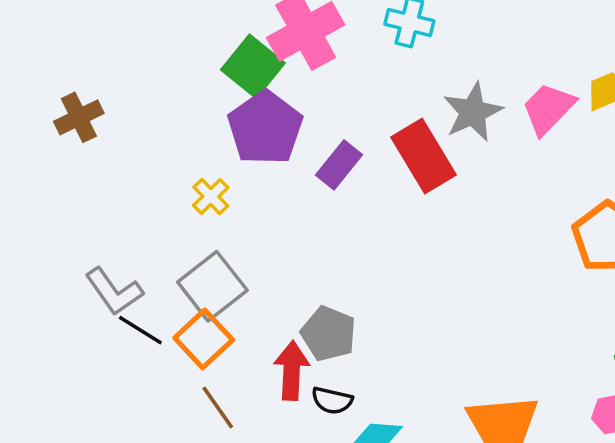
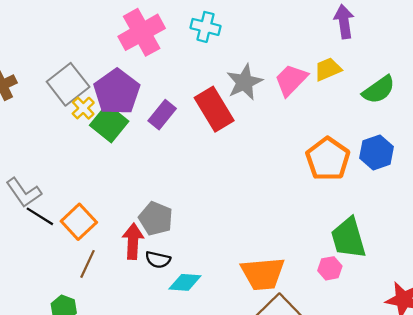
green square: (253, 66) -> (109, 123), moved
yellow cross: (211, 196) -> (83, 108), moved
gray square: (212, 286) -> (68, 84), moved
brown line: (218, 407) -> (88, 264), turned 60

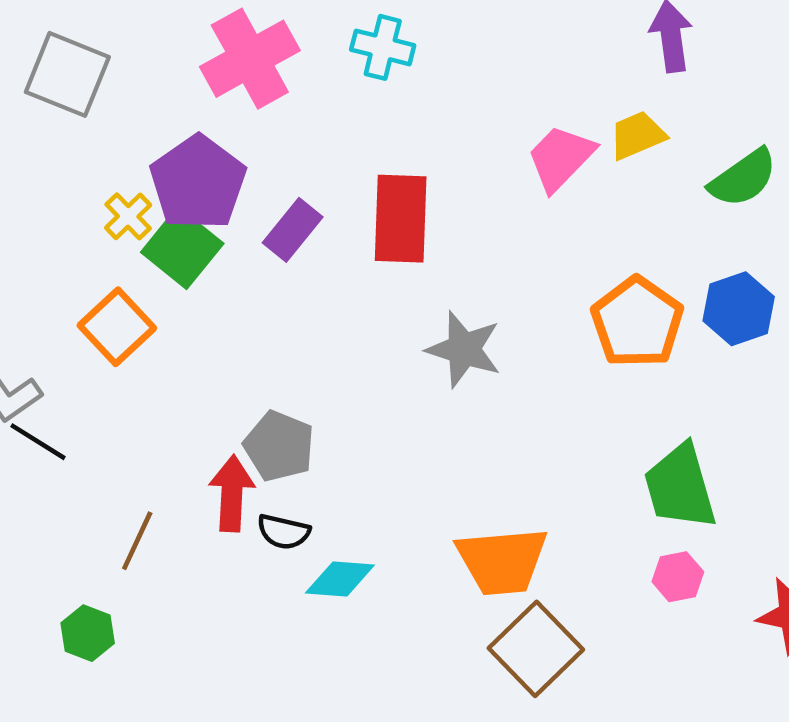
gray star: (244, 82) -> (464, 349), moved, turned -30
gray square: (68, 84) -> (67, 74), moved, turned -30
red rectangle: (214, 109) -> (401, 219), turned 33
orange square: (79, 222) -> (117, 327), moved
pink hexagon: (330, 268) -> (678, 577), moved

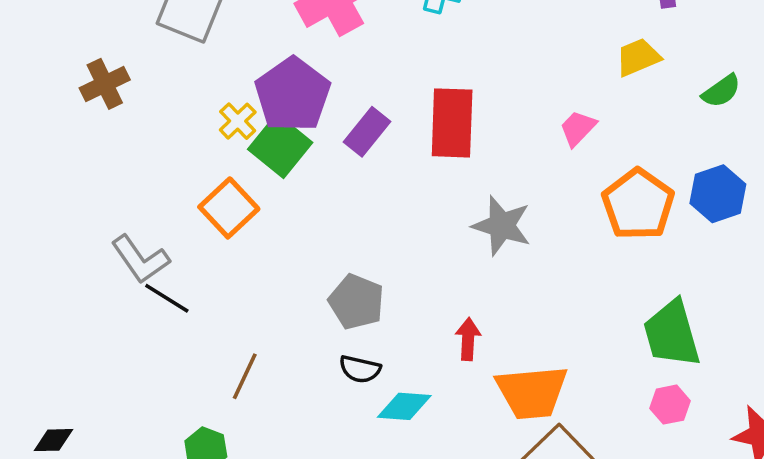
pink trapezoid: (561, 158) -> (578, 128), moved, size x0.7
green semicircle: (743, 178) -> (721, 91), size x0.7
red arrow: (232, 493) -> (468, 339), moved, size x0.7

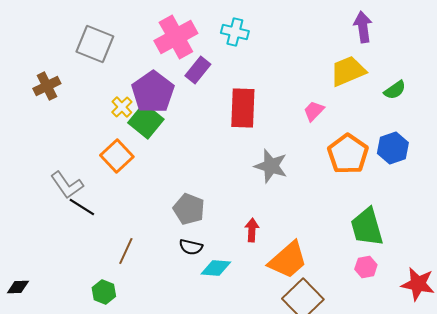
yellow trapezoid: (638, 57) -> (348, 71), size x1.4
purple rectangle: (367, 132) -> (198, 70), moved
orange trapezoid: (532, 392) -> (288, 260), turned -36

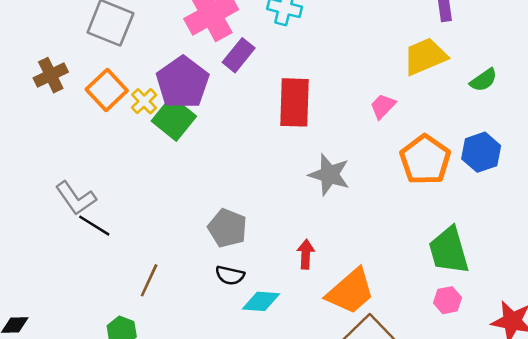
orange square: (117, 156) -> (107, 90), moved

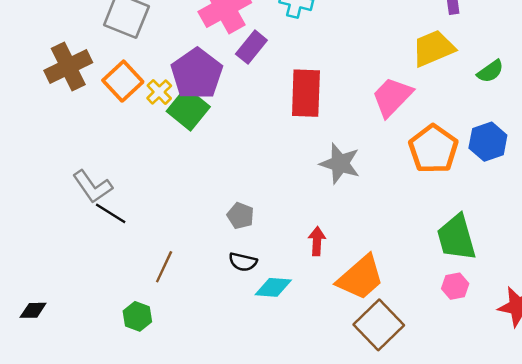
brown cross: (51, 75) -> (68, 67), size x1.4
pink trapezoid: (383, 106) -> (392, 97), size x1.6
gray pentagon: (227, 228) -> (240, 216), size x0.7

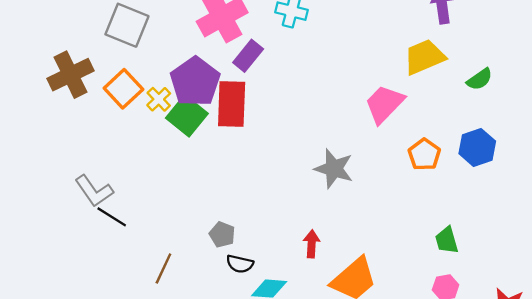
red rectangle: (306, 93) -> (232, 104), moved
orange pentagon: (433, 149) -> (424, 155), size x0.7
gray pentagon: (240, 216) -> (222, 234), moved
green trapezoid: (456, 238) -> (447, 240), size x0.6

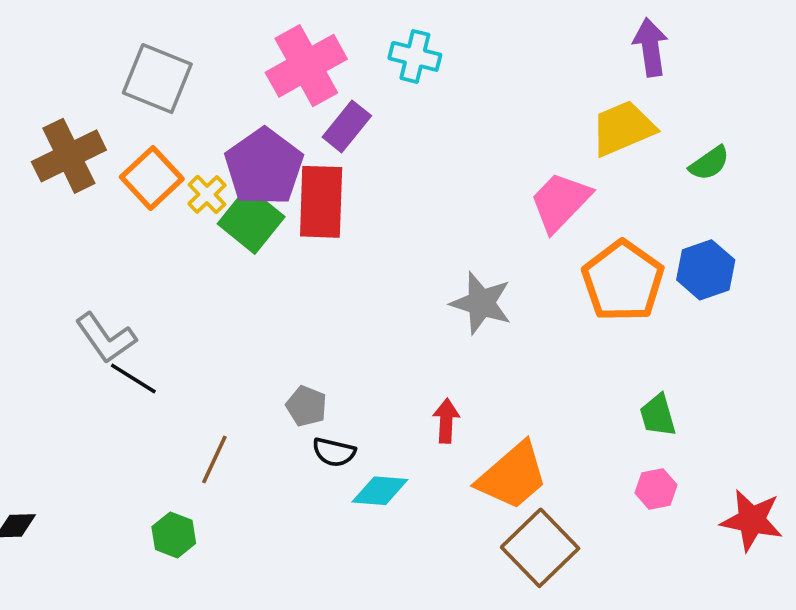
orange pentagon: (424, 155) -> (623, 281), size x1.6

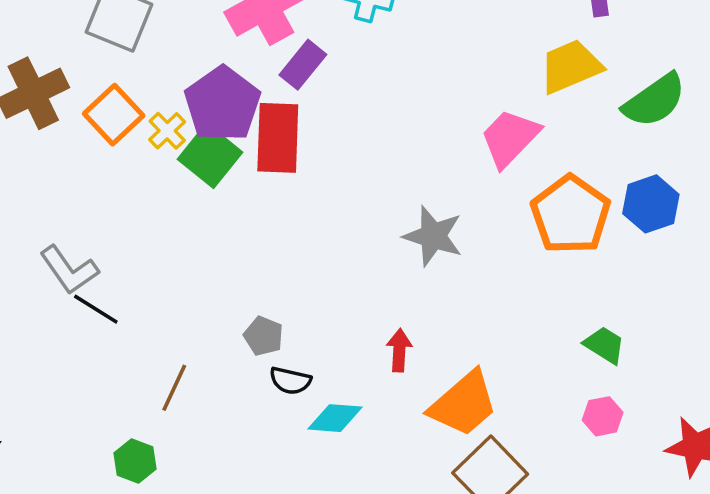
green semicircle: (709, 163) -> (654, 100), size x1.6
green trapezoid: (658, 415) -> (604, 345), turned 138

